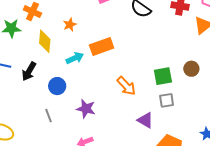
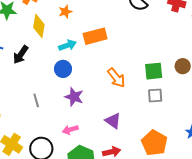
blue circle: (57, 86) -> (63, 69), moved
purple triangle: (145, 120) -> (113, 121), moved

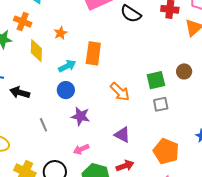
orange rectangle: (95, 36) -> (93, 53), turned -60
black arrow: (21, 55) -> (20, 92), moved, turned 78

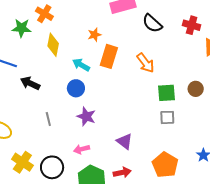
orange star: (61, 33) -> (94, 35), moved
cyan arrow: (67, 66) -> (81, 65), turned -132
orange arrow: (120, 92) -> (145, 63), moved

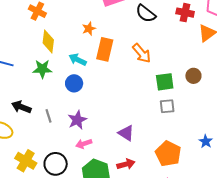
green star: (22, 28) -> (42, 69), moved
black arrow: (30, 83) -> (21, 107), moved
purple star: (86, 116) -> (77, 120), moved, turned 30

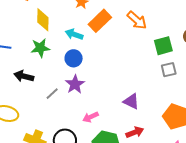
orange rectangle: (105, 49) -> (100, 21), turned 40
black arrow: (21, 107) -> (24, 76), moved
gray line: (49, 116) -> (52, 94), turned 72
purple star: (77, 120) -> (75, 84), moved

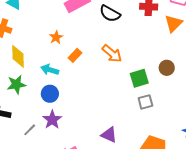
orange rectangle: (100, 21) -> (75, 55), size x0.6

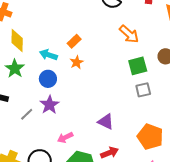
orange star: (56, 37) -> (77, 62), moved
orange arrow: (112, 54) -> (129, 34), moved
green star: (16, 84) -> (15, 69), turned -30

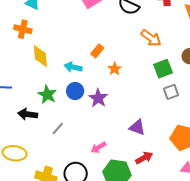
orange star: (77, 62) -> (115, 69), moved
green star: (15, 69) -> (47, 95), moved
purple star: (50, 105) -> (98, 98), moved

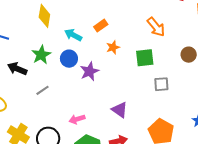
green square: (163, 69) -> (145, 58), moved

